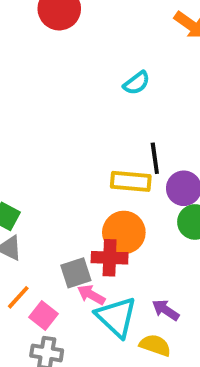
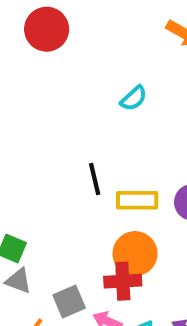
black line: (155, 158) -> (95, 179), moved
gray square: (76, 273) -> (69, 301), moved

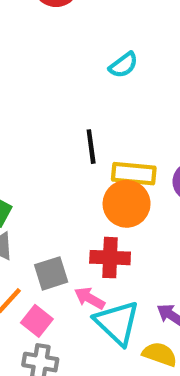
cyan semicircle: (134, 98) -> (123, 65), moved
orange circle: (135, 254) -> (127, 204), moved

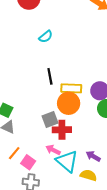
cyan semicircle: (123, 65) -> (46, 37), moved
gray square: (51, 273) -> (50, 120), moved

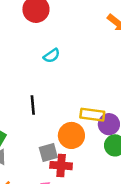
black line: (50, 76) -> (33, 105), moved
yellow rectangle: (71, 88) -> (92, 115), moved

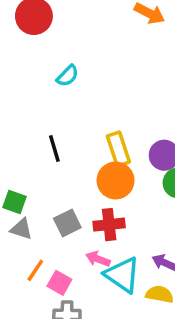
yellow rectangle: (92, 115) -> (118, 149), moved, turned 75
gray square: (48, 153) -> (67, 223), moved

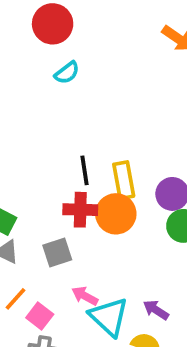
cyan semicircle: (68, 76) -> (67, 73), moved
black line: (54, 148) -> (85, 170), moved
red cross: (109, 225) -> (80, 210), moved

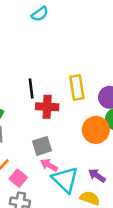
black line: (85, 170) -> (31, 89), moved
orange circle: (116, 214) -> (96, 130), moved
gray square: (57, 252) -> (42, 146), moved

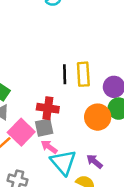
black line: (31, 89) -> (65, 74), moved
red cross: (47, 107) -> (48, 108), moved
pink square: (18, 178) -> (21, 132), moved, size x1.5

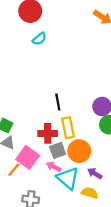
yellow rectangle: (83, 74) -> (68, 128), moved
orange circle: (98, 117) -> (79, 151), moved
gray square: (44, 128) -> (58, 150), moved

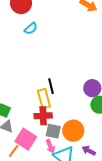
yellow rectangle: (68, 128) -> (44, 99), moved
gray square: (58, 150) -> (53, 131), turned 35
pink arrow: (54, 167) -> (50, 146), turned -136

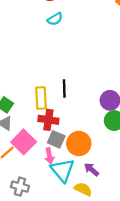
yellow rectangle: (44, 99) -> (41, 98), moved

